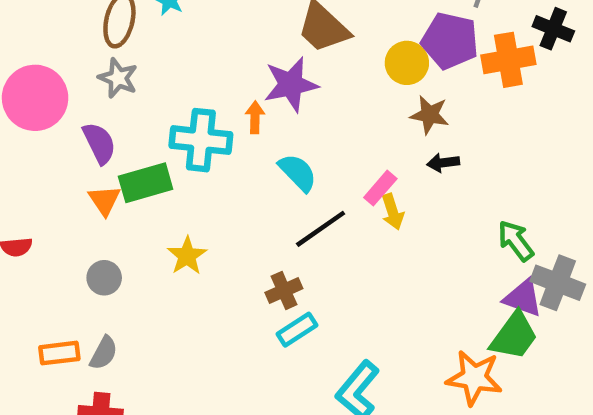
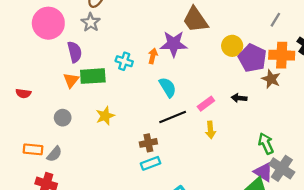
purple pentagon: (450, 41) -> (252, 58), moved
brown star: (430, 115) -> (271, 79), moved
cyan cross: (201, 140) -> (124, 61), size x0.6
yellow arrow: (393, 212) -> (210, 130), moved

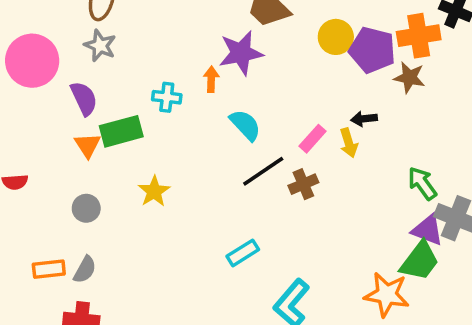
yellow arrow: (210, 130) -> (349, 143), moved
brown cross: (148, 143) -> (303, 184), moved

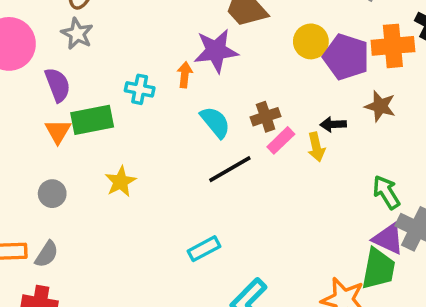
brown star: (409, 77) -> (380, 106), moved
brown cross: (303, 184) -> (266, 117), moved
green trapezoid: (420, 261) -> (378, 269), turned -30

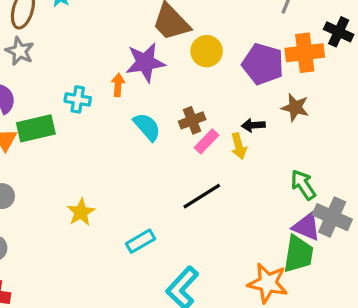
yellow circle: (311, 41) -> (207, 51), moved
black line: (230, 169) -> (202, 196), moved
yellow star: (120, 182) -> (81, 212), moved

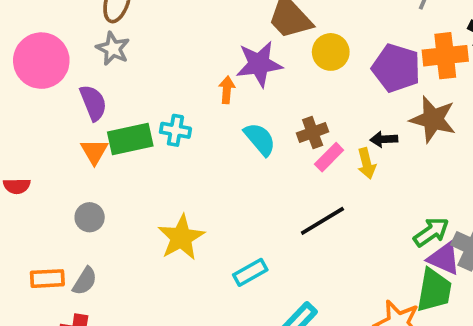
cyan cross: (78, 99) -> (175, 130), moved
brown star: (295, 107) -> (433, 119), size x1.4
green arrow: (303, 185) -> (431, 232), moved, turned 88
yellow star: (81, 212) -> (181, 237), size x1.4

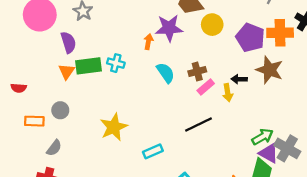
orange rectangle: (47, 279) -> (34, 121), moved

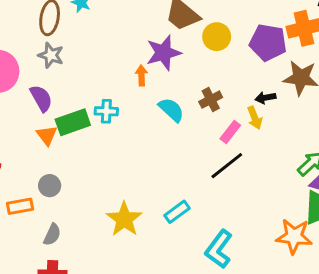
pink rectangle: (206, 87) -> (230, 132), moved
yellow star: (114, 127) -> (124, 219), moved

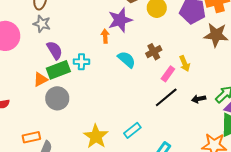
purple semicircle: (41, 98) -> (55, 50), moved
black arrow: (265, 98) -> (199, 99), moved
orange triangle: (47, 135) -> (40, 79), turned 42
gray circle: (50, 186) -> (57, 98), moved, size x1.5
orange rectangle: (20, 206) -> (31, 137), moved

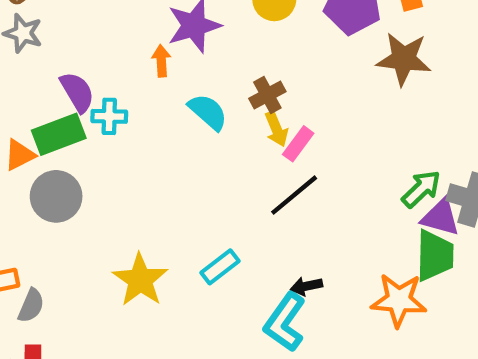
purple semicircle: (55, 50) -> (77, 92), moved
yellow arrow: (185, 64) -> (276, 129), moved
black arrow: (199, 99) -> (306, 286), moved

